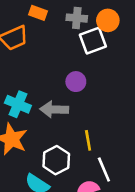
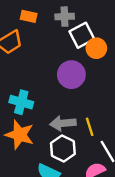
orange circle: (108, 20) -> (96, 48), moved
purple circle: (76, 82) -> (71, 75), size x1.5
gray arrow: (54, 109) -> (63, 123), moved

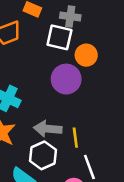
white square: (82, 35) -> (59, 37), moved, turned 30
orange circle: (96, 48) -> (86, 55), moved

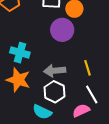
yellow line: (75, 138) -> (88, 68), moved

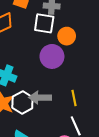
white hexagon: (54, 92) -> (22, 102), moved

